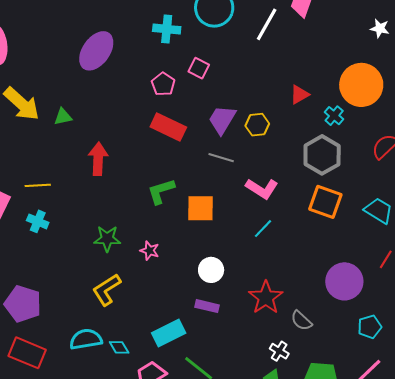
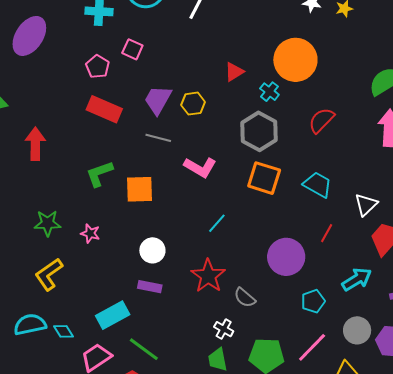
cyan line: (263, 229) -> (217, 223), moved

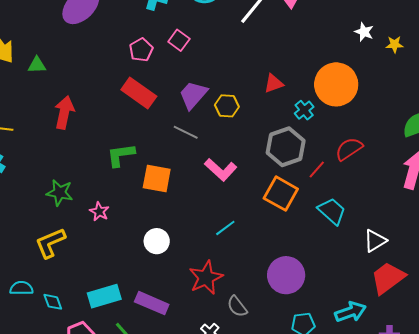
red line: (327, 233) -> (317, 169), moved
purple rectangle: (150, 287) -> (152, 303), moved, size x1.4
cyan semicircle: (30, 325) -> (21, 288), size x0.7

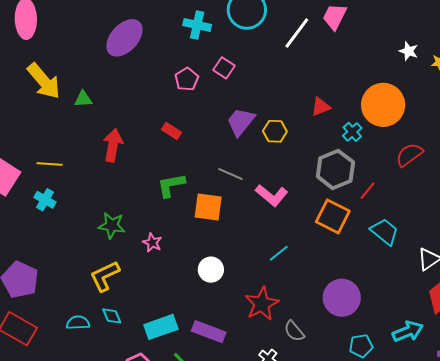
red rectangle: (139, 93) -> (171, 131), moved, size x0.6
gray line: (186, 132) -> (230, 174), moved
red semicircle: (349, 149) -> (409, 155), moved
cyan diamond: (53, 302) -> (112, 316), moved

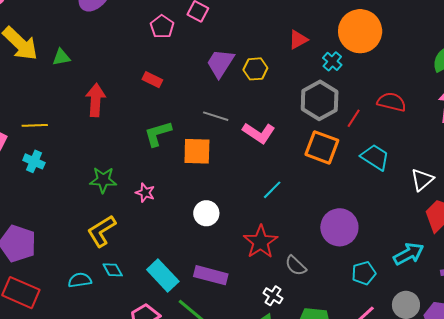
red semicircle: (409, 155) -> (392, 102), moved, turned 56
cyan rectangle: (161, 327) -> (163, 276), turned 72

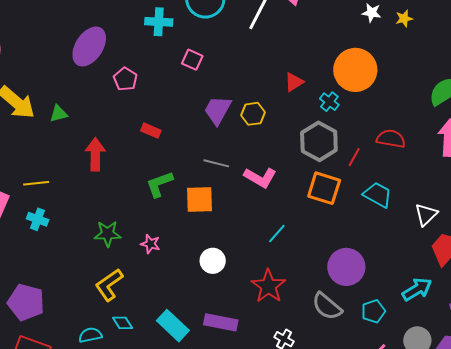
pink pentagon: (162, 27) -> (125, 79), moved
gray semicircle: (296, 266) -> (327, 306), moved, size x1.4

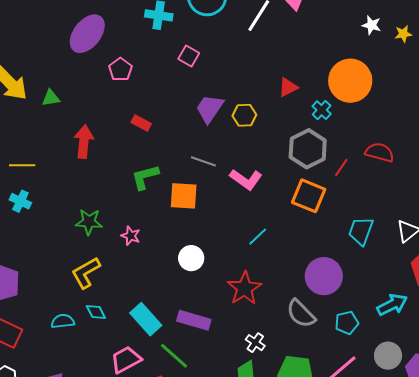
cyan trapezoid: (378, 195) -> (361, 231), moved, turned -104

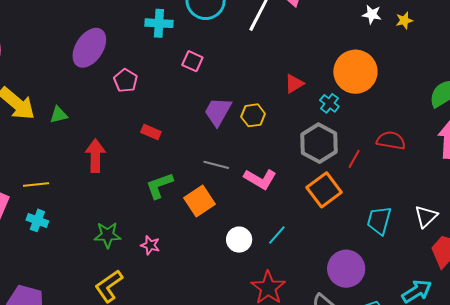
orange square: (184, 196) -> (199, 201), turned -32
orange square: (309, 196) -> (324, 190), turned 36
white circle: (191, 258) -> (239, 240), moved

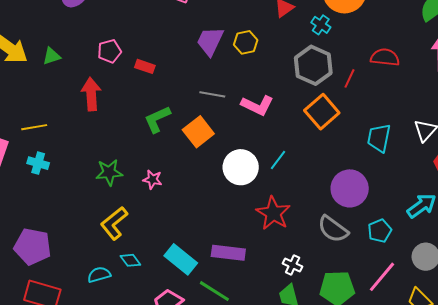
pink pentagon: (126, 81) -> (109, 51), moved, turned 30
white circle: (239, 240) -> (241, 167), size x1.4

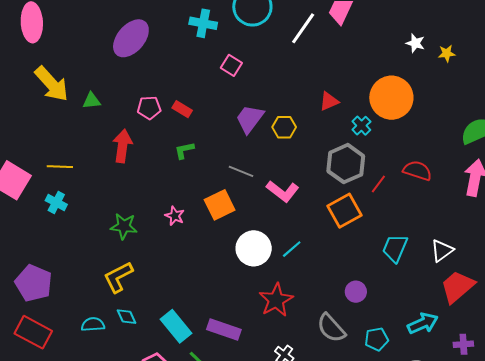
red rectangle: (145, 66) -> (182, 109), moved
green L-shape: (157, 119) -> (184, 150), moved, size x0.7
pink star: (152, 179) -> (175, 216), moved
purple circle: (350, 188) -> (356, 292), size x0.6

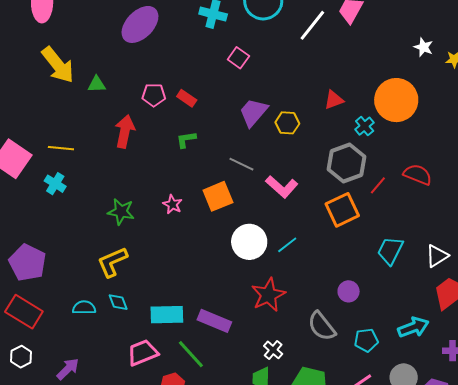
cyan rectangle: (176, 326) -> (167, 315), turned -56

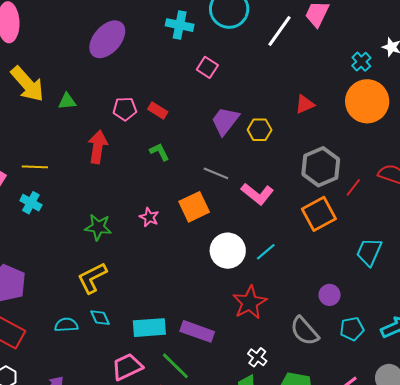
cyan cross: (365, 126) -> (361, 62), moved
green L-shape: (186, 140) -> (159, 152), turned 75
cyan pentagon: (366, 340) -> (352, 329), moved

